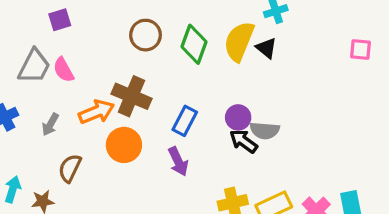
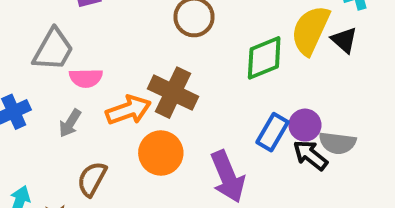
green diamond: (194, 44) -> (264, 58), moved, turned 45
pink semicircle: (64, 70) -> (86, 78), moved, turned -65
blue rectangle: (185, 121) -> (273, 132), moved
purple arrow: (178, 161) -> (228, 177), size x1.4

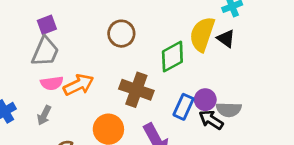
gray trapezoid: (53, 50) -> (45, 52), moved
brown cross: (173, 93) -> (136, 90), moved
orange arrow: (128, 110) -> (79, 85), moved

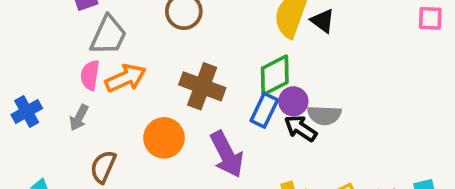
gray trapezoid: (45, 52) -> (108, 35), moved
green diamond: (172, 57) -> (275, 75), moved
pink semicircle: (52, 83) -> (90, 75), turned 105

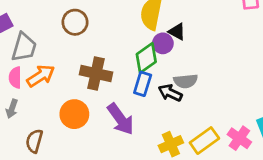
black triangle: (323, 21) -> (177, 32), moved
purple circle: (293, 101) -> (163, 43), moved

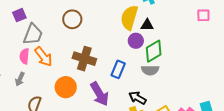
black triangle: (177, 32) -> (147, 25), moved, turned -32
green diamond: (146, 58) -> (154, 51), moved
orange arrow: (41, 76) -> (43, 57), turned 80
black arrow: (170, 93) -> (138, 98), moved

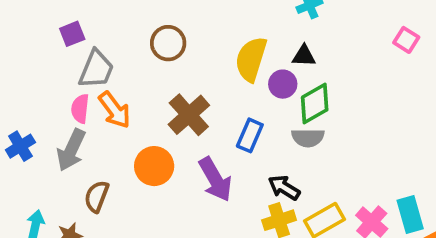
pink square: (203, 15) -> (406, 40), turned 32
yellow semicircle: (129, 18) -> (251, 59), moved
brown cross: (84, 59) -> (189, 115), turned 30
gray arrow: (20, 79) -> (71, 150), size x1.6

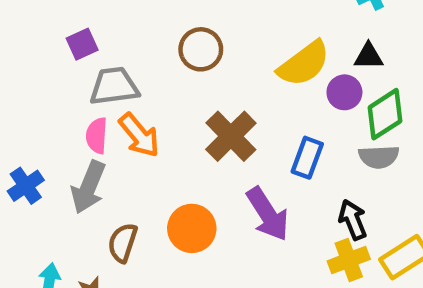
yellow semicircle: (251, 59) -> (304, 64), turned -141
gray trapezoid: (96, 69) -> (114, 86), turned -117
orange circle: (154, 166) -> (192, 228), moved
black arrow: (284, 188) -> (353, 220), turned 40

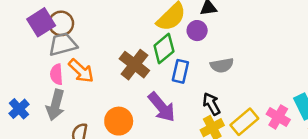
purple square: (82, 44) -> (41, 22), size x1.5
brown circle: (201, 49) -> (61, 23), moved
green diamond: (385, 114) -> (164, 48), moved

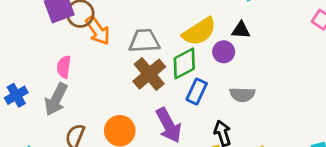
gray trapezoid: (63, 44) -> (144, 41), moved
orange arrow: (81, 71) -> (98, 31), moved

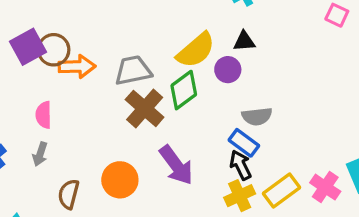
orange arrow: (98, 31) -> (77, 67), turned -48
blue rectangle: (197, 91) -> (244, 143), moved, turned -70
gray arrow: (56, 99) -> (40, 154), size x0.6

